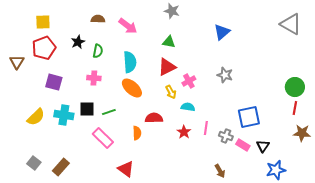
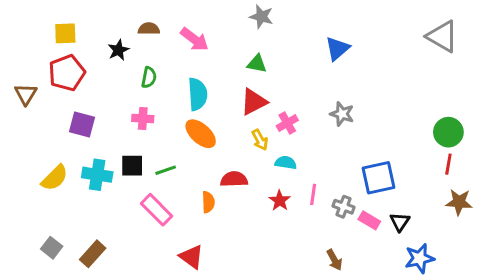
black star: (78, 42) -> (118, 50), moved

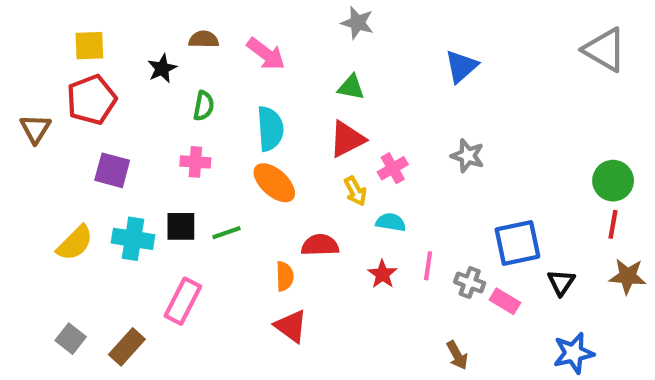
pink rectangle: (156, 210) -> (183, 301), moved, turned 72
black triangle: (400, 222) -> (561, 282), moved
red triangle: (191, 257) -> (291, 326), moved

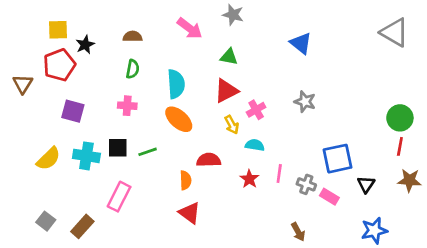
brown semicircle: (204, 39) -> (133, 36), moved
pink arrow: (266, 54) -> (190, 28), moved
blue triangle: (461, 66) -> (301, 43), turned -40
black star: (162, 68) -> (85, 45), moved

